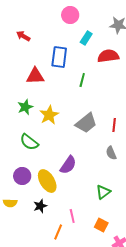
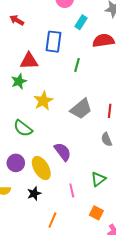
green star: (25, 107) -> (19, 81), moved
purple semicircle: (68, 165) -> (63, 152), turned -72
pink line: (72, 216) -> (72, 190), moved

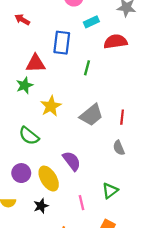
cyan rectangle: (81, 22) -> (91, 22), turned 32

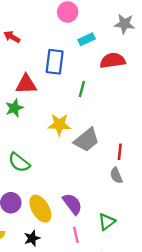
yellow star: (51, 106) -> (59, 125), moved, turned 30
red line: (122, 117) -> (120, 152), moved
purple semicircle: (72, 161) -> (72, 204), moved

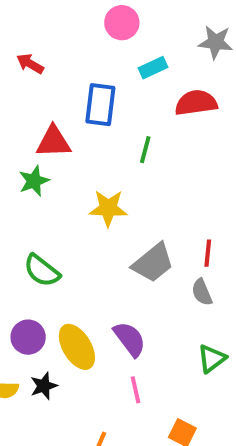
gray trapezoid: (87, 140) -> (153, 263), moved
green triangle: (107, 222) -> (212, 359), moved
black star: (32, 238) -> (44, 386), moved

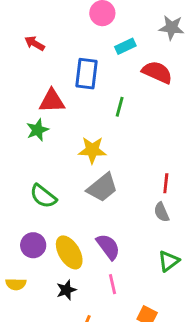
red semicircle: (196, 103) -> (157, 72), turned 32
gray trapezoid: (153, 263) -> (102, 188), moved
black star: (44, 386) -> (66, 290), moved

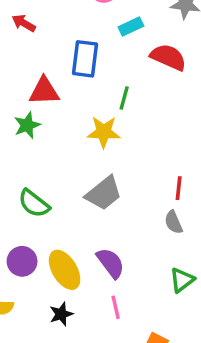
yellow star: (92, 150) -> (104, 132), moved

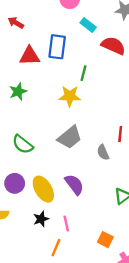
cyan rectangle: (131, 27) -> (88, 25), turned 63
red triangle: (44, 91) -> (30, 56), moved
gray semicircle: (173, 222) -> (103, 152), moved
pink line: (116, 307) -> (66, 224), moved

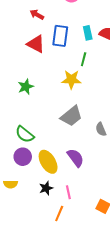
red arrow: (16, 23) -> (37, 15), moved
cyan rectangle: (88, 25) -> (88, 33), moved, turned 40
red triangle: (30, 56) -> (36, 44), turned 30
green star: (18, 92) -> (26, 87), moved
green semicircle: (23, 144) -> (25, 134), moved

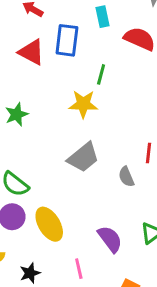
cyan rectangle: (88, 33) -> (103, 17), moved
purple semicircle: (75, 158) -> (110, 239), moved
black star: (46, 188) -> (30, 273), moved

